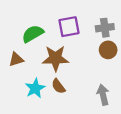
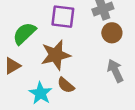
purple square: (69, 27) -> (63, 17), turned 30
gray arrow: (103, 95) -> (115, 71), moved

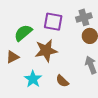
brown semicircle: (66, 85) -> (62, 81), moved

